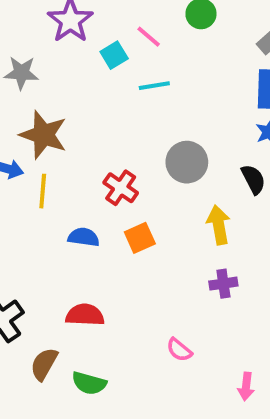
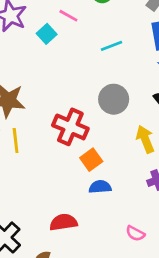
cyan line: (154, 86) -> (111, 46), moved
red cross: (121, 188) -> (70, 127), size x1.4
blue semicircle: (84, 237) -> (100, 187), moved

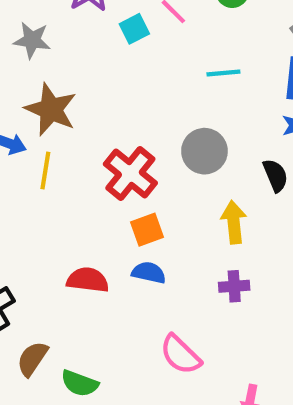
red semicircle: (63, 222) -> (88, 280), moved
pink semicircle: (135, 233) -> (180, 355), size x1.5

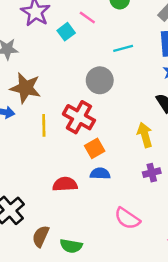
gray circle: (204, 151) -> (100, 80), moved
yellow line: (45, 171) -> (44, 125), moved

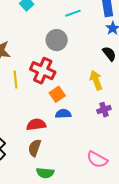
pink semicircle: (127, 218) -> (97, 160), moved
brown semicircle: (41, 236) -> (35, 148), moved

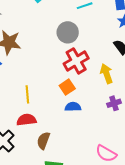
red cross: (43, 71) -> (76, 61), moved, turned 35
yellow line: (15, 79) -> (27, 94), moved
red semicircle: (36, 125) -> (26, 120), moved

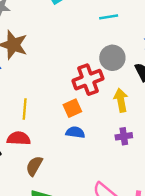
gray circle: (68, 32) -> (112, 58), moved

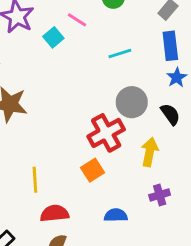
yellow arrow: (121, 100) -> (150, 152), turned 30
blue semicircle: (75, 132) -> (116, 215), moved
red semicircle: (19, 138) -> (55, 213), moved

